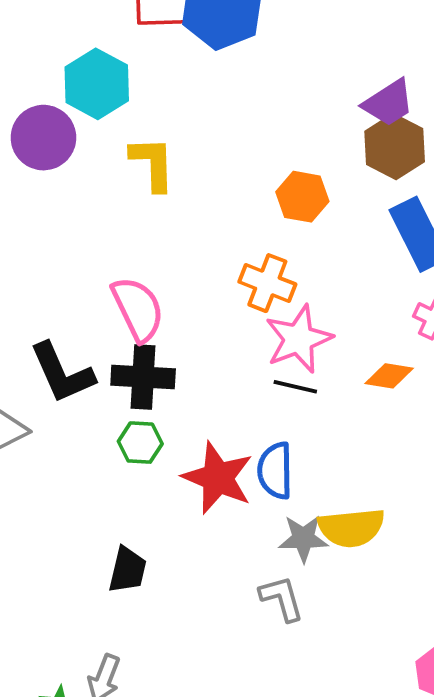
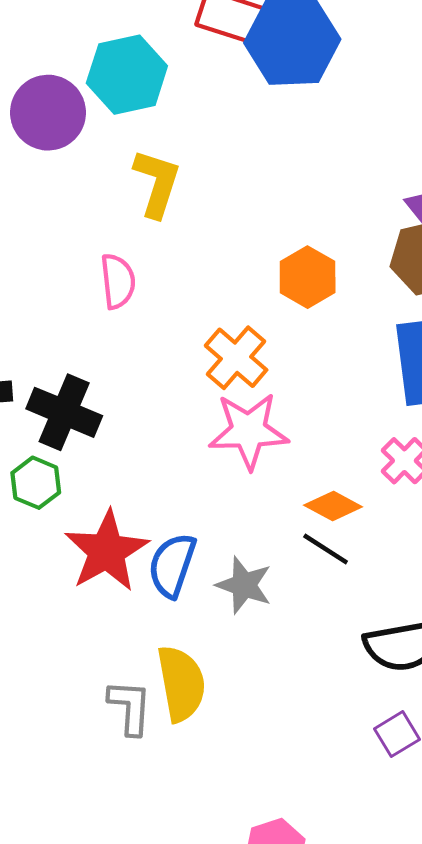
pink semicircle: (138, 309) -> (118, 281), moved, size x0.7
black line: (295, 387) -> (326, 549), moved
yellow semicircle: (351, 528) -> (181, 684), moved, turned -114
gray star: (303, 538) -> (244, 585), moved

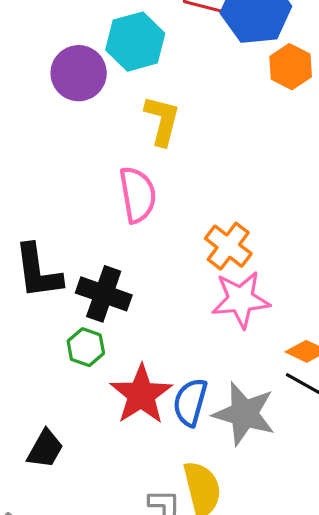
orange hexagon: (308, 277) -> (291, 67), moved
pink semicircle: (118, 281) -> (138, 195), size x1.4
gray star: (244, 585) -> (244, 414), size x1.5

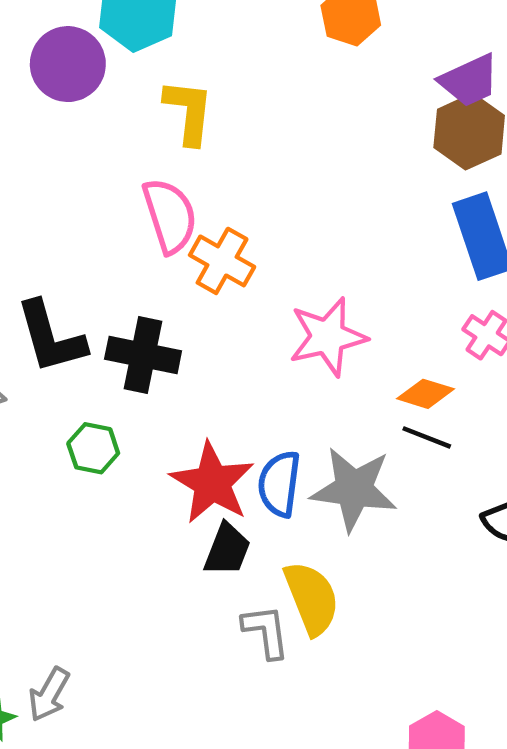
orange cross: (228, 246) -> (222, 261), moved
green hexagon: (86, 347) -> (93, 448), moved
black trapezoid: (45, 449) -> (227, 549), moved

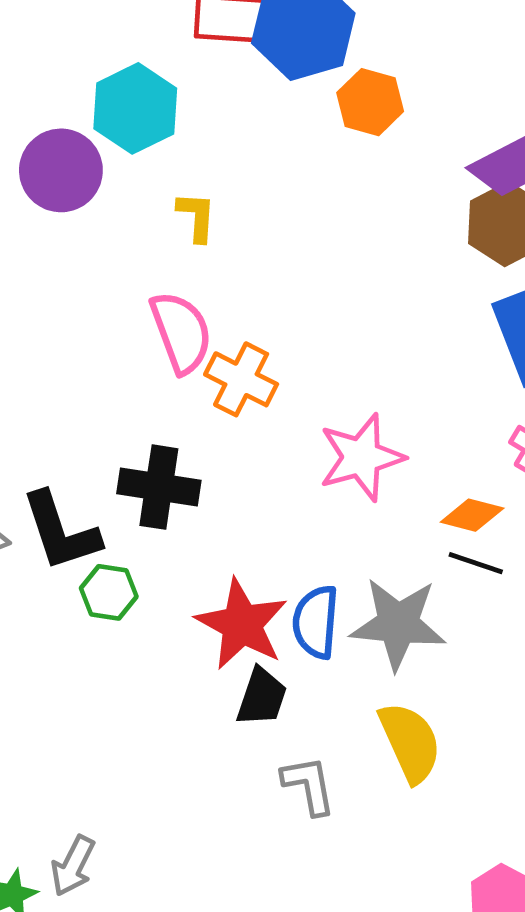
yellow L-shape: (189, 112) -> (197, 217), size x0.7
black L-shape: (51, 337) -> (61, 532), moved
yellow semicircle: (312, 598) -> (410, 742), moved

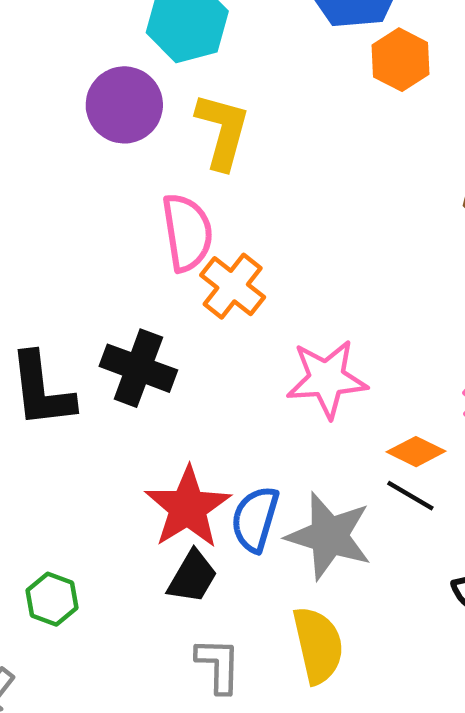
purple circle: (61, 170) -> (124, 105), moved
yellow L-shape: (197, 217) -> (223, 131), size x1.6
green hexagon: (109, 592) -> (52, 599), moved

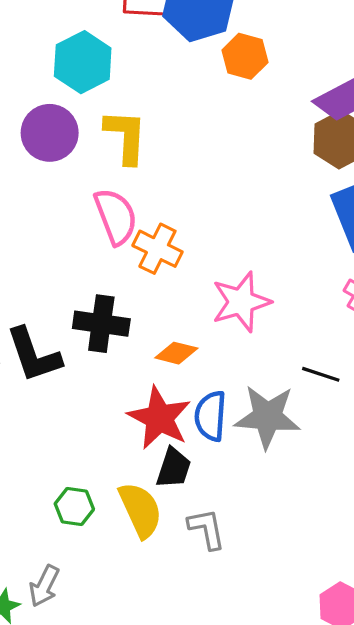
orange diamond: (416, 452) -> (176, 353), moved
yellow semicircle: (318, 645) -> (140, 510), moved

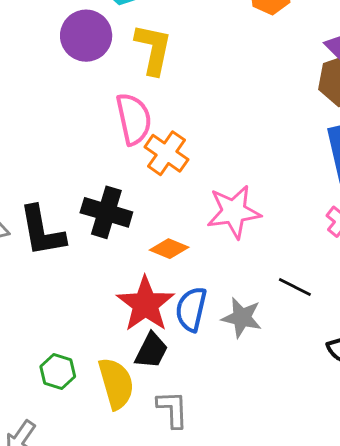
gray star: (267, 417) -> (242, 318), size x0.7

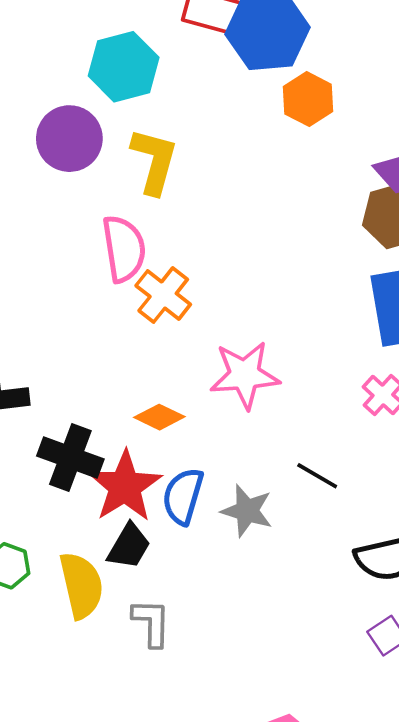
black cross: (106, 212) -> (70, 457), moved

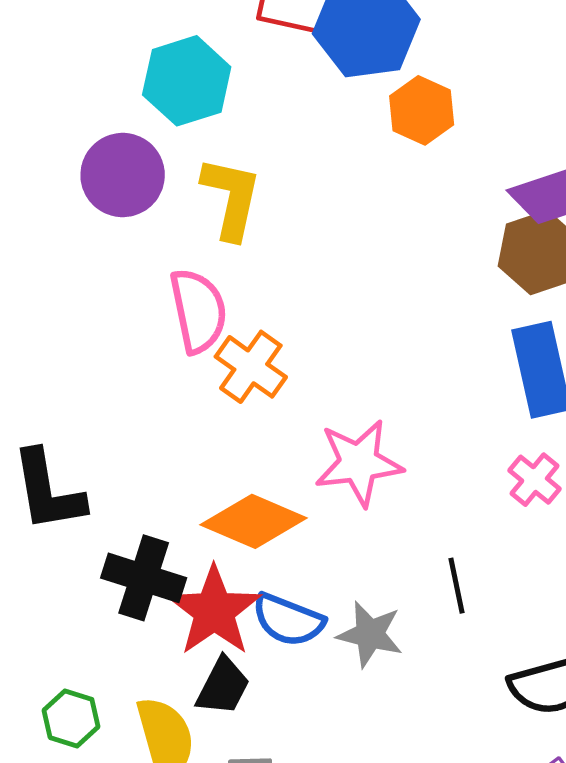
orange diamond: (159, 417) -> (254, 521), size x1.6
black line: (317, 476) -> (456, 586), turned 51
blue semicircle: (183, 496) -> (288, 620), turned -82

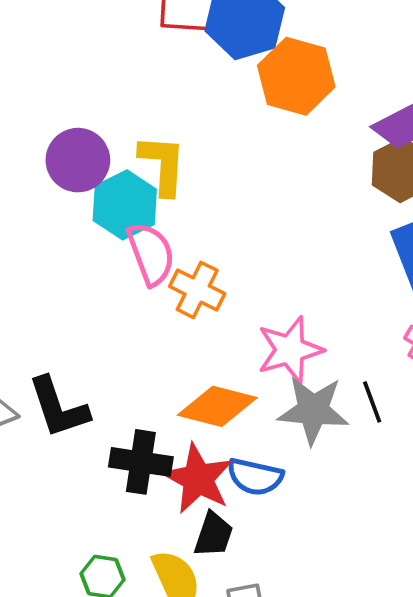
cyan hexagon: (187, 81) -> (125, 205), moved
orange hexagon: (422, 110) -> (296, 76), size x1.5
black line: (456, 586) -> (372, 402), moved
gray star: (370, 634) -> (313, 410), moved, size x1.4

